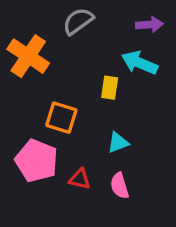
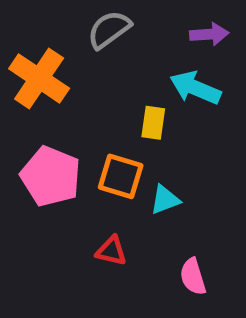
orange square: (61, 118) -> (121, 176), moved
pink pentagon: (36, 161) -> (51, 176), moved
pink semicircle: (120, 186) -> (193, 277), moved

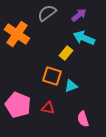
purple arrow: (209, 34) -> (79, 15), moved, turned -35
yellow rectangle: (153, 123) -> (66, 53), turned 32
pink pentagon: (51, 176) -> (18, 105), moved

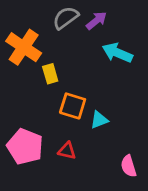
purple arrow: (79, 15) -> (96, 21), moved
yellow rectangle: (66, 53) -> (50, 74), moved, turned -56
pink semicircle: (83, 119) -> (129, 166), moved

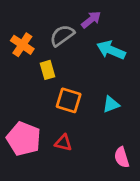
gray semicircle: (66, 18) -> (62, 36), moved
orange cross: (24, 47) -> (22, 45), size x0.7
cyan triangle: (99, 120) -> (111, 104), moved

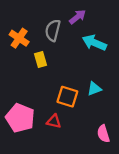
gray semicircle: (62, 36) -> (53, 30), turned -40
orange square: (69, 100) -> (67, 97), moved

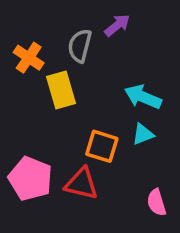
cyan arrow: (94, 43) -> (143, 97), moved
yellow rectangle: (40, 60) -> (61, 90), size x1.5
red triangle: (54, 121) -> (81, 184), size x1.5

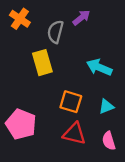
orange cross: (29, 58) -> (20, 19), moved
cyan triangle: (143, 134) -> (106, 106), moved
red triangle: (81, 184) -> (74, 134), moved

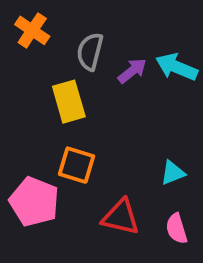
purple arrow: (81, 18) -> (132, 71), moved
cyan arrow: (99, 67) -> (177, 67), moved
orange square: (71, 102) -> (76, 165), moved

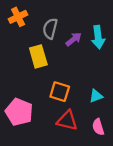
orange cross: (32, 30) -> (18, 17), turned 30
cyan arrow: (177, 67) -> (98, 37), turned -120
orange square: (76, 165) -> (60, 92), moved

